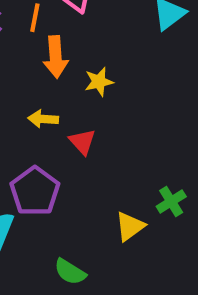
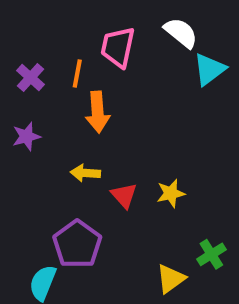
yellow star: (99, 82) -> (171, 193), moved

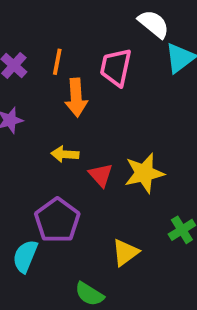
pink trapezoid: (118, 47) -> (116, 67), moved
yellow star: (171, 193) -> (144, 173), size x1.5
yellow triangle: (171, 279) -> (125, 253), moved

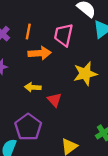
orange arrow: (76, 98) -> (40, 53), turned -90
yellow star: (144, 173) -> (85, 74), moved

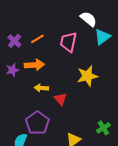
orange line: (28, 32) -> (37, 39), turned 48
orange arrow: (40, 53) -> (34, 65), moved

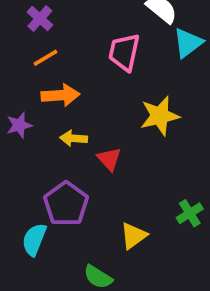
orange line: (37, 39) -> (45, 58), moved
purple cross: (14, 41) -> (40, 18), moved
purple star: (12, 70) -> (19, 125), moved

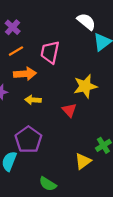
pink trapezoid: (124, 52) -> (50, 52), moved
red triangle: (109, 159) -> (69, 110), moved
yellow triangle: (134, 236) -> (83, 161), moved

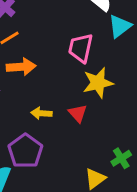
pink trapezoid: (50, 52) -> (81, 48), moved
yellow arrow: (33, 100) -> (41, 113), moved

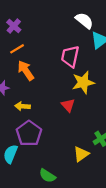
orange arrow: (21, 67) -> (26, 70), turned -120
yellow arrow: (41, 113) -> (22, 106), moved

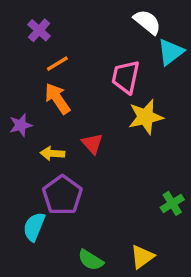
orange line: (17, 49) -> (57, 64), moved
red triangle: (68, 105) -> (92, 143), moved
yellow triangle: (81, 154) -> (142, 257), moved

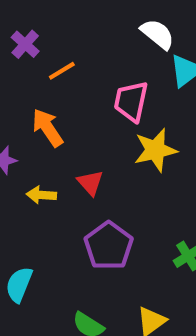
orange line: (57, 64) -> (62, 71), moved
purple pentagon: (62, 195) -> (109, 246), moved

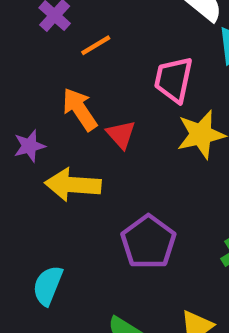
red triangle: (90, 183) -> (121, 134), moved
yellow arrow: (41, 195) -> (73, 185), size x1.6

